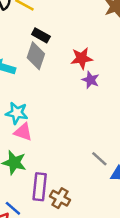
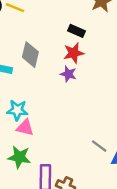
black rectangle: (41, 35) -> (76, 31), moved
purple star: (91, 80) -> (68, 74), moved

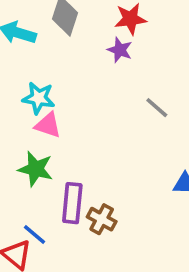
gray line: (99, 146) -> (157, 108), moved

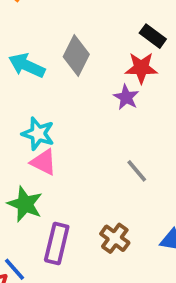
gray line: (157, 108) -> (137, 171), moved
brown cross: (102, 219) -> (115, 238), moved

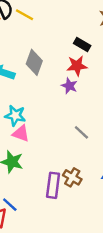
purple rectangle: (57, 243) -> (53, 185), moved

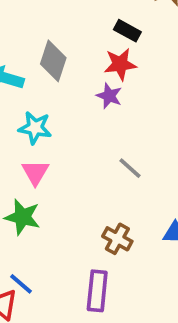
cyan star: (15, 116) -> (35, 128), moved
pink triangle: (21, 133) -> (35, 172), turned 42
purple rectangle: (53, 185) -> (97, 291), moved

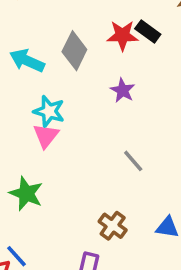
red star: (120, 64) -> (122, 35), moved
pink triangle: (35, 172) -> (46, 136), moved

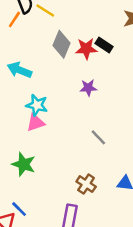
gray diamond: (74, 51) -> (61, 44), moved
purple star: (123, 90) -> (88, 88), turned -30
pink triangle: (46, 136) -> (36, 123), turned 36

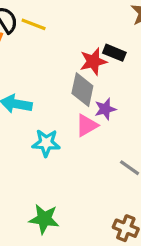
gray diamond: (61, 44) -> (82, 90), moved
pink triangle: (36, 123) -> (87, 125), moved

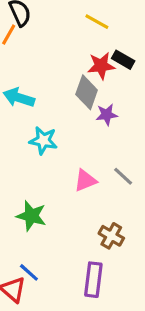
yellow line: (34, 24) -> (97, 22), moved
pink triangle: (87, 125) -> (85, 180), moved

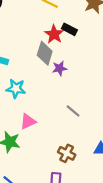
red star: (101, 66) -> (54, 34), turned -30
pink triangle: (85, 180) -> (28, 121), moved

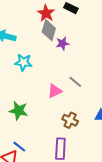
red star: (54, 34) -> (46, 13), moved
pink triangle: (28, 121) -> (55, 91), moved

